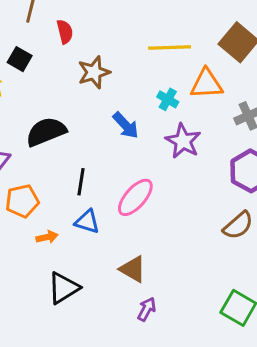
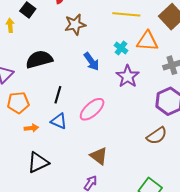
brown triangle: (133, 269) -> (99, 156), moved

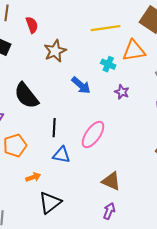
black semicircle: (39, 59) -> (26, 96), turned -100
purple star: (128, 76) -> (122, 92), size x0.6
orange arrow: (31, 128) -> (33, 177), moved

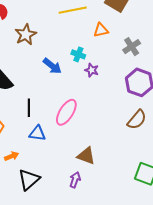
orange triangle: (134, 51) -> (101, 30), size x0.7
cyan cross: (108, 64) -> (78, 54), moved
purple arrow: (109, 211) -> (75, 180), moved

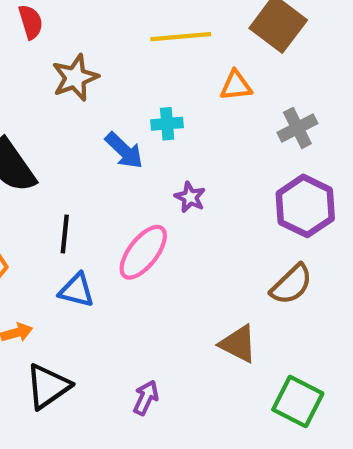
cyan cross: (78, 54) -> (167, 124), moved, turned -32
purple star: (92, 70) -> (190, 197), moved
brown triangle: (86, 156) -> (238, 344), moved

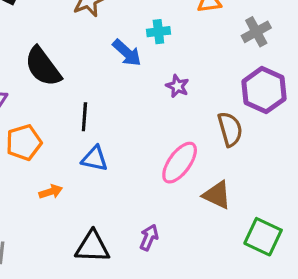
pink ellipse: (143, 252) -> (180, 163), moved
brown semicircle: (291, 284) -> (230, 129), moved, turned -60
black triangle: (48, 386) -> (92, 247), moved, turned 39

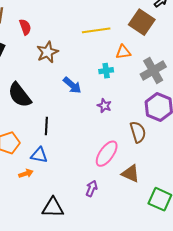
cyan cross: (158, 32) -> (106, 71), moved
gray cross: (256, 32) -> (153, 71), size x1.4
blue triangle: (95, 159) -> (39, 155), moved
purple arrow: (149, 237) -> (92, 188), moved

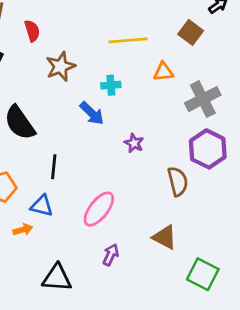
brown square: (142, 22) -> (191, 32), size x0.7
cyan cross: (106, 71) -> (111, 85), moved
pink ellipse: (107, 154) -> (99, 209), moved

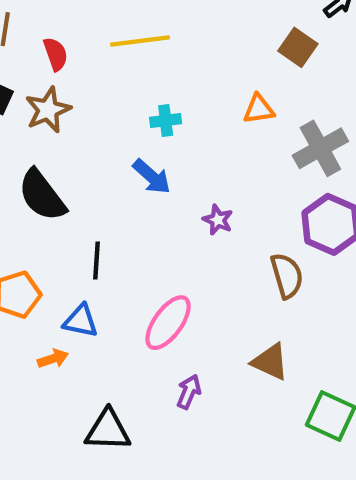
yellow line: (128, 40) -> (140, 41), moved
brown star: (61, 66) -> (48, 110), moved
cyan cross: (111, 85) -> (166, 120), moved

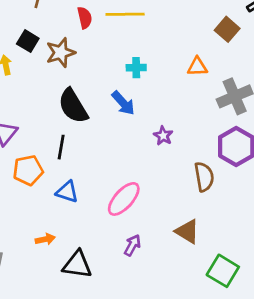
red semicircle: (56, 54) -> (85, 18), moved
black semicircle: (42, 195) -> (73, 106), moved
black line: (97, 260) -> (61, 147), moved
orange arrow: (53, 359) -> (45, 239), moved

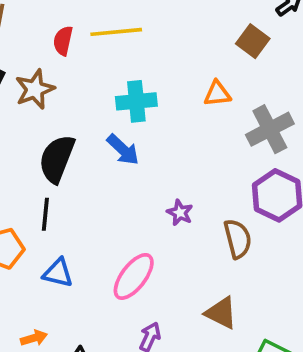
red semicircle: (85, 18) -> (63, 41), turned -150
cyan cross: (136, 68) -> (136, 101), size x1.5
black semicircle: (73, 106) -> (57, 159), turned 57
purple star: (163, 136) -> (180, 213), moved

